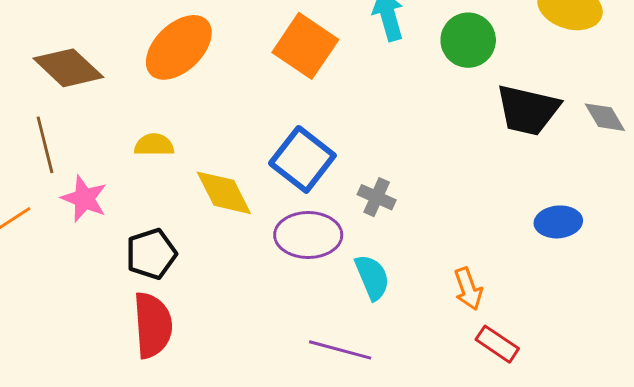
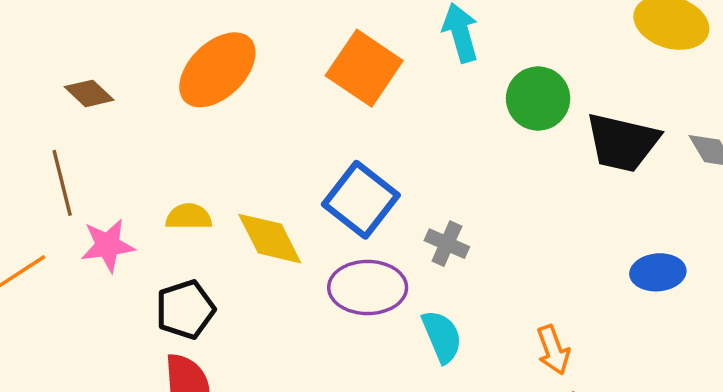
green circle: (468, 40) -> (538, 99), moved
brown diamond: (68, 68) -> (89, 93), size x0.6
yellow semicircle: (154, 145) -> (189, 217), moved
pink star: (84, 199) -> (108, 245), turned -30

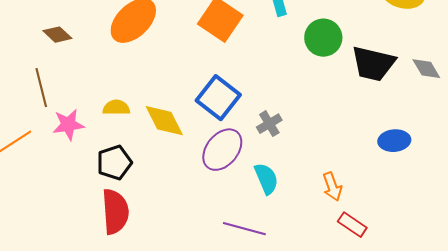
gray cross: (447, 244) -> (269, 124), turned 35
purple ellipse: (368, 288) -> (222, 150), turned -51

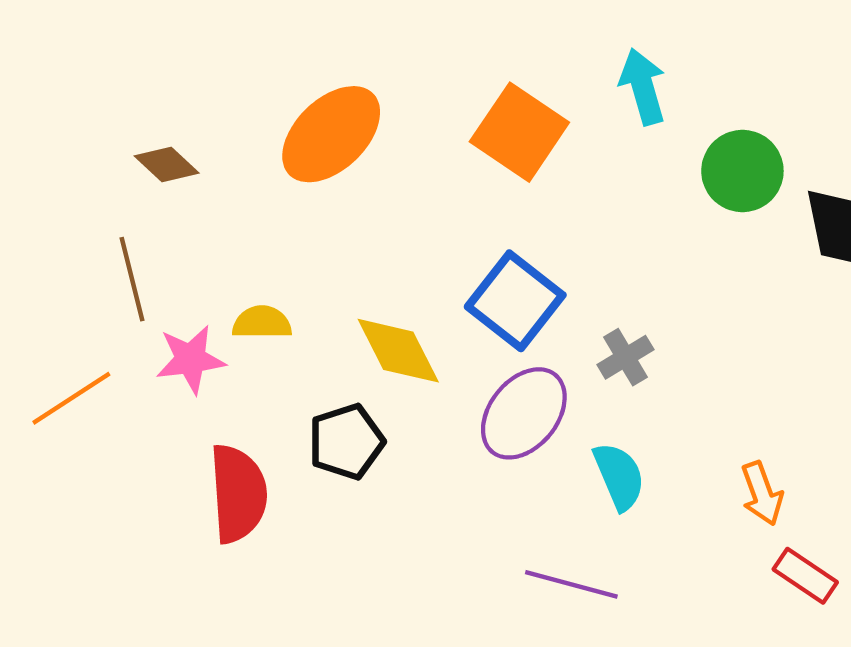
yellow semicircle: (116, 108) -> (262, 323), moved
black pentagon: (114, 163) -> (346, 442), moved
red semicircle: (115, 212) -> (238, 493), moved

